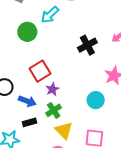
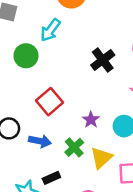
purple star: (52, 89) -> (91, 120), moved
black rectangle: (29, 122) -> (51, 178), moved
yellow triangle: (64, 130) -> (101, 158), moved, turned 42

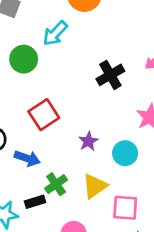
green cross: (74, 147) -> (56, 184), moved

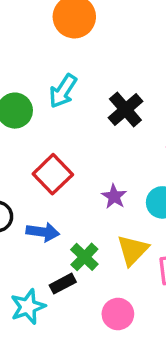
cyan arrow: (55, 33) -> (63, 91), moved

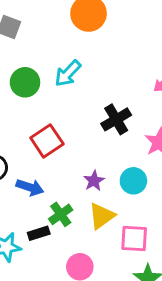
black cross: (125, 110) -> (116, 119), moved
purple star: (114, 196) -> (94, 181), moved

